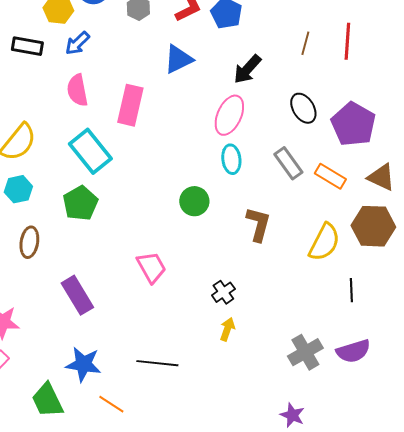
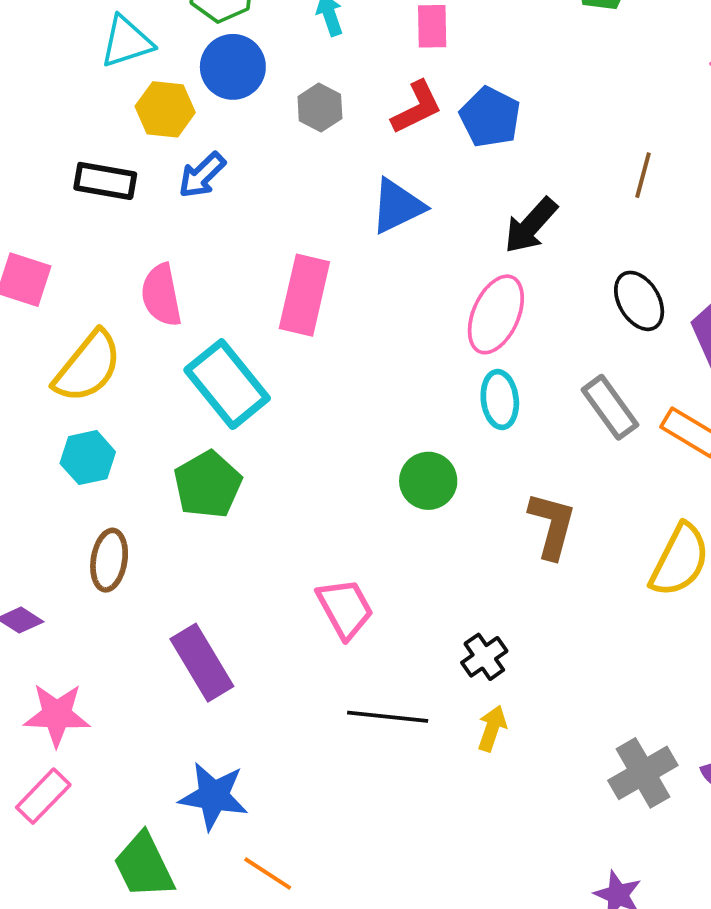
pink semicircle: (77, 90) -> (161, 295), moved
black line: (157, 363) -> (388, 717), moved

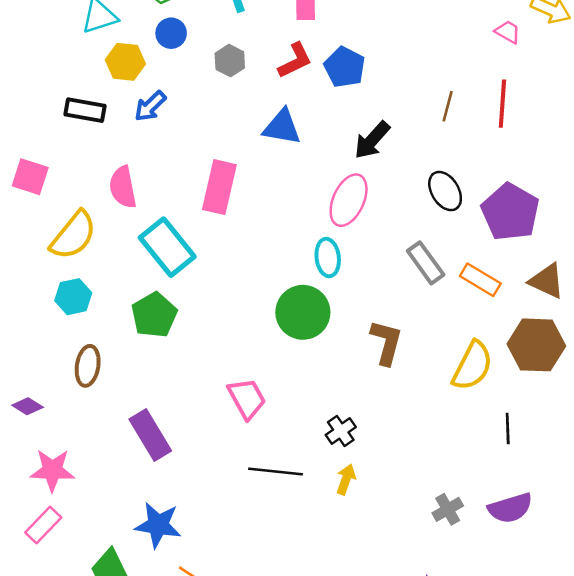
blue circle: (233, 67) -> (171, 33), size x0.7
blue triangle: (397, 206) -> (282, 127), turned 36
cyan ellipse: (500, 400) -> (328, 258), moved
green circle: (428, 481) -> (303, 312), size x1.4
gray cross: (643, 773) -> (448, 509), size x0.7

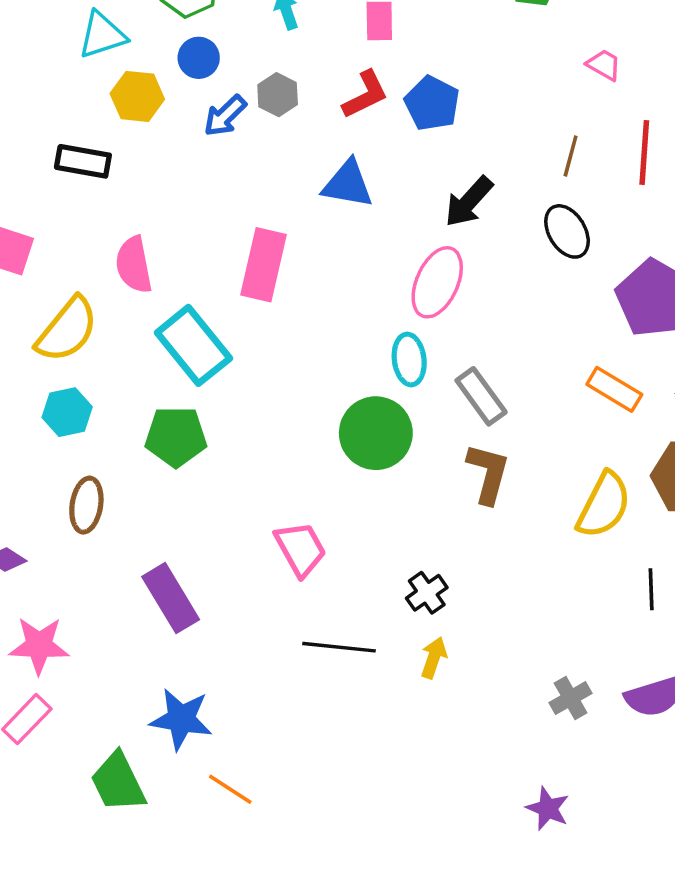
pink trapezoid: (508, 32) -> (604, 65), moved
blue arrow: (150, 106) -> (225, 116), moved
black ellipse: (445, 191) -> (567, 231), moved
gray rectangle: (426, 263) -> (481, 396), moved
green pentagon: (154, 315) -> (176, 437), turned 30

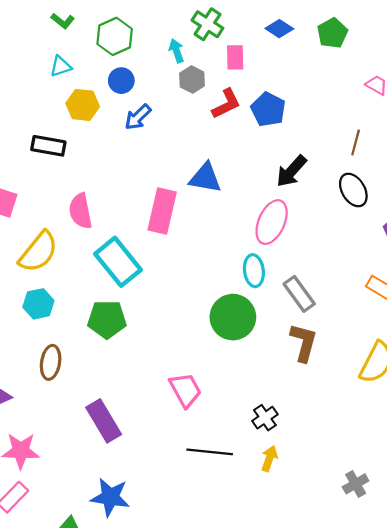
cyan triangle: (102, 35) -> (61, 66), size x0.7
gray hexagon: (278, 95) -> (192, 79), moved
blue triangle: (348, 184) -> (205, 178), moved

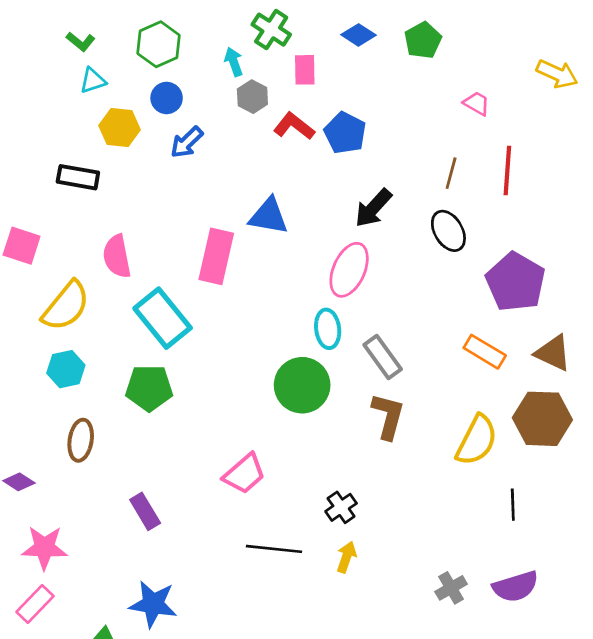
green L-shape: (63, 21) -> (81, 42), moved
red L-shape: (226, 104) -> (294, 126), turned -116
pink trapezoid: (185, 390) -> (244, 474), turned 78
purple rectangle: (104, 421) -> (145, 511), size x0.7

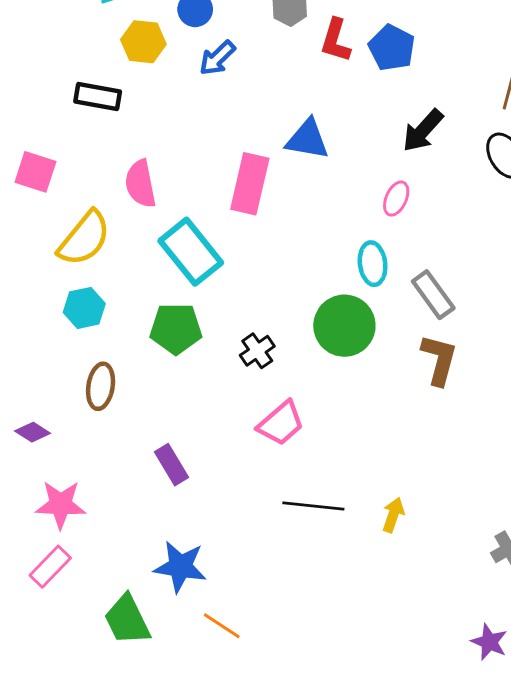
red L-shape: (294, 126) -> (336, 40), turned -111
pink ellipse: (349, 270) -> (396, 199), size x0.6
black cross: (341, 507) -> (257, 351), moved

